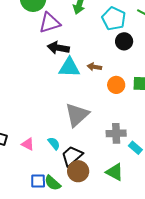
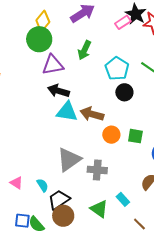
brown arrow: (94, 67) -> (92, 114), size x1.6
gray cross: (116, 133) -> (97, 170), moved
green triangle: (115, 172) -> (99, 209), moved

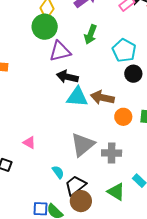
pink triangle: (16, 183) -> (29, 143), moved

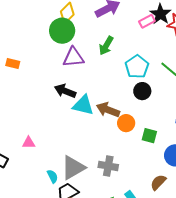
black arrow: (67, 77) -> (65, 91), moved
orange circle: (123, 117) -> (126, 123), moved
pink triangle: (29, 143) -> (29, 143), turned -40
gray triangle: (83, 145) -> (73, 168), moved

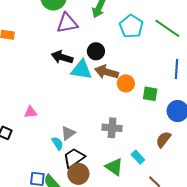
black circle: (142, 91) -> (96, 51), moved
gray triangle: (73, 168) -> (68, 133), moved, size x0.6

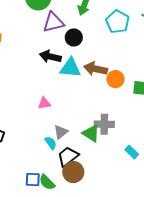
black circle: (96, 51) -> (74, 37), moved
pink triangle: (31, 112) -> (44, 103), moved
green triangle: (114, 167) -> (91, 133), moved

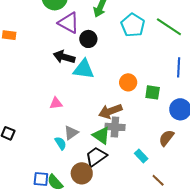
purple triangle: (53, 22) -> (69, 23), turned 40
brown arrow: (96, 69) -> (110, 111), moved, turned -35
black trapezoid: (68, 156) -> (96, 157), moved

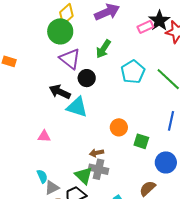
brown arrow: (110, 111) -> (97, 153), size x0.6
gray triangle: (71, 133) -> (52, 188), moved

